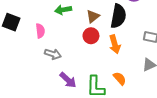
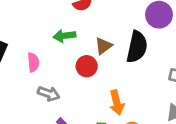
red circle: (91, 36) -> (87, 66), moved
orange arrow: (115, 44) -> (117, 103), moved

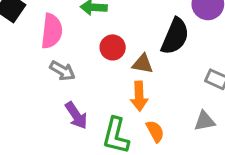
brown triangle: (103, 46) -> (143, 64), moved, turned 36
pink semicircle: (33, 62) -> (52, 31), size x1.5

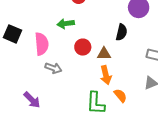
black semicircle: (175, 36) -> (122, 32), size x0.7
purple arrow: (76, 115) -> (32, 100), moved

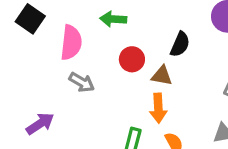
black semicircle: (122, 32) -> (180, 44), moved
purple arrow: (32, 100) -> (40, 124), turned -90

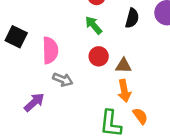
green arrow: (113, 19) -> (94, 25), moved, turned 54
black semicircle: (180, 44) -> (132, 18), moved
purple arrow: (40, 124) -> (34, 102), moved

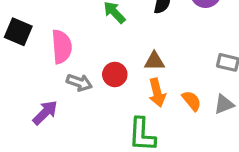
red circle: (99, 56) -> (115, 74), moved
orange semicircle: (140, 116) -> (192, 101), moved

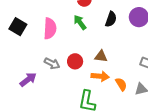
pink semicircle: (62, 47) -> (50, 28), moved
orange arrow: (157, 93) -> (100, 76), turned -78

